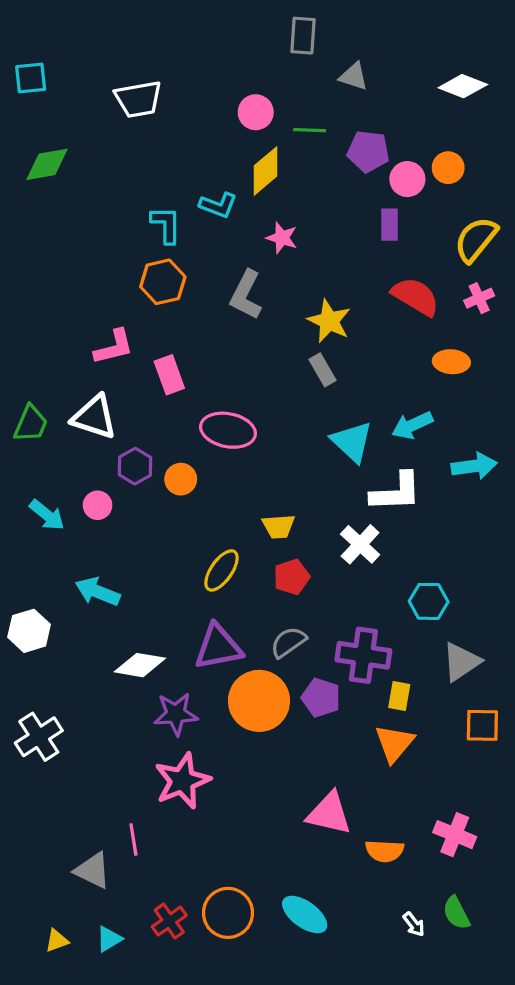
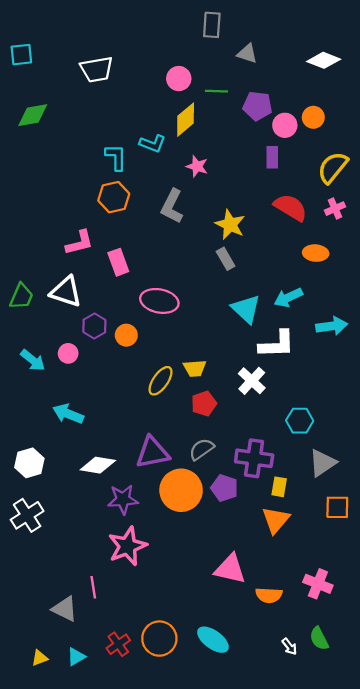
yellow ellipse: (221, 570) -> (161, 381), moved
white hexagon: (29, 631) -> (29, 463), moved

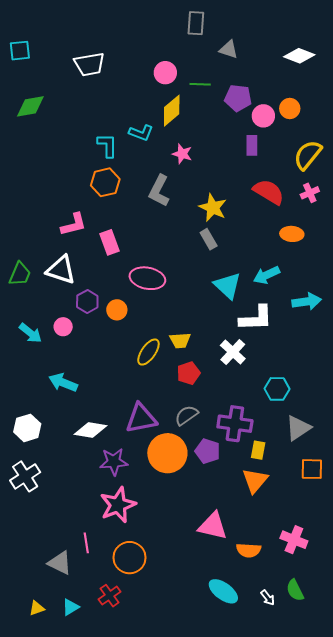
orange circle: (159, 639) -> (130, 558), moved
cyan ellipse: (213, 640) -> (223, 591), moved

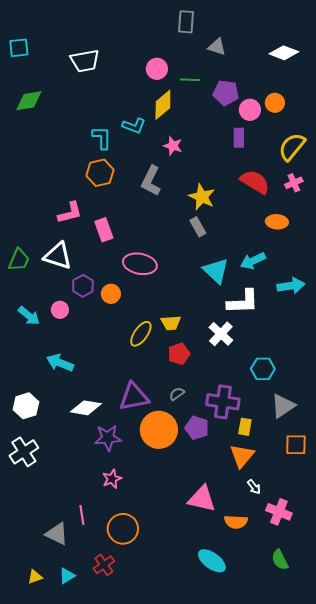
gray semicircle: (186, 415) -> (177, 394), size x0.7
pink star: (118, 505) -> (112, 479), size x0.6
white arrow: (268, 598) -> (254, 487), moved

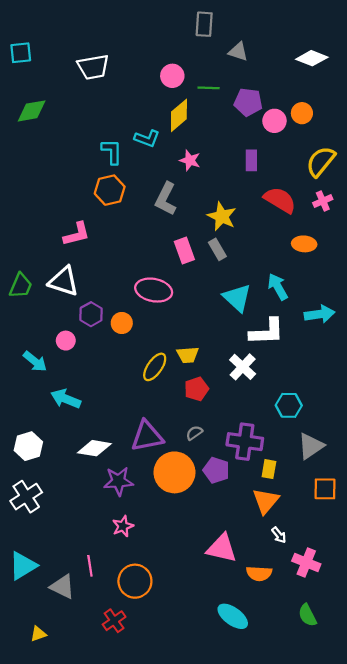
purple rectangle: (239, 138) -> (251, 160), moved
pink rectangle: (104, 230) -> (184, 250), moved
cyan arrow: (253, 261) -> (278, 287), turned 85
cyan arrow: (29, 316) -> (35, 361), moved
cyan triangle: (67, 576) -> (23, 566), moved, size x1.6

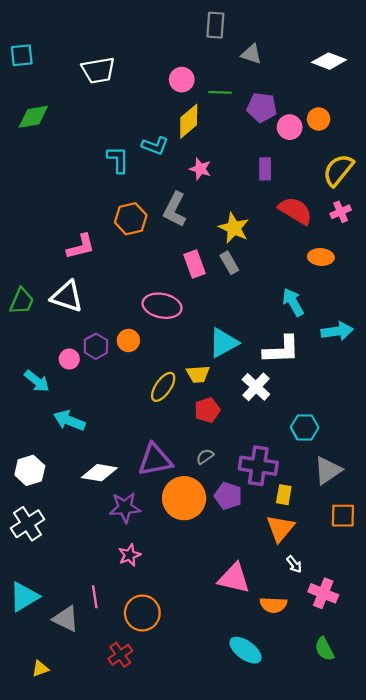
orange hexagon: (110, 190) -> (131, 219), moved
cyan triangle: (237, 298) -> (223, 343), moved, turned 48
purple hexagon: (91, 314) -> (96, 346), moved

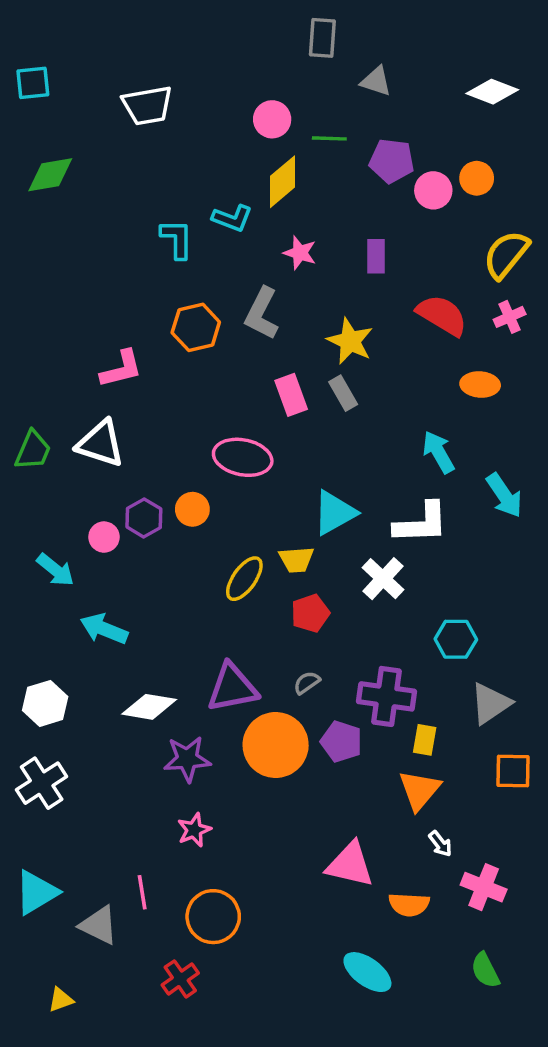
purple rectangle: (265, 169) -> (376, 256), moved
cyan arrow: (337, 331) -> (504, 495), turned 64

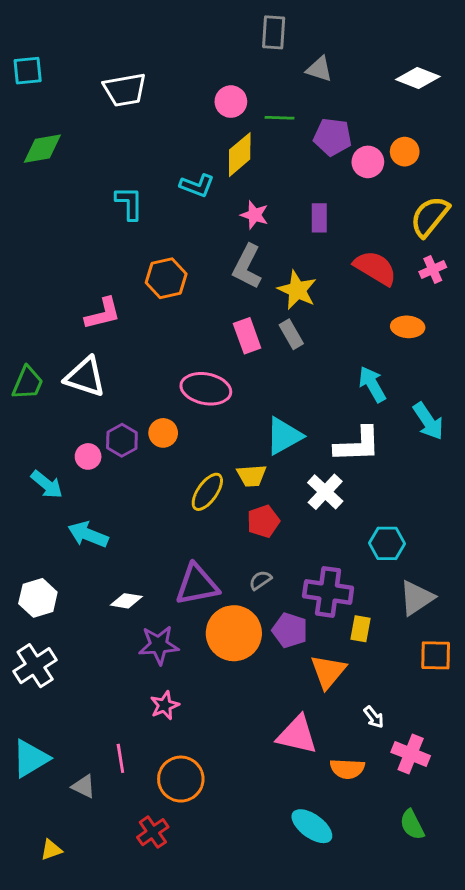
cyan L-shape: (177, 239) -> (129, 203), moved
gray L-shape: (262, 313) -> (247, 266), moved
white diamond: (149, 707) -> (126, 601), size x0.7
orange triangle: (419, 790) -> (328, 672), moved
gray triangle: (99, 925) -> (84, 786), size x0.7

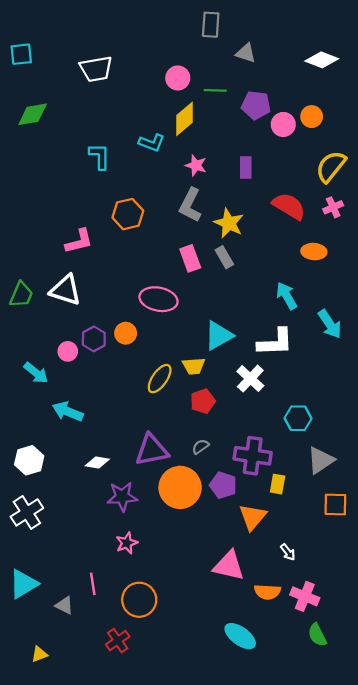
pink cross: (411, 754) -> (305, 596), moved

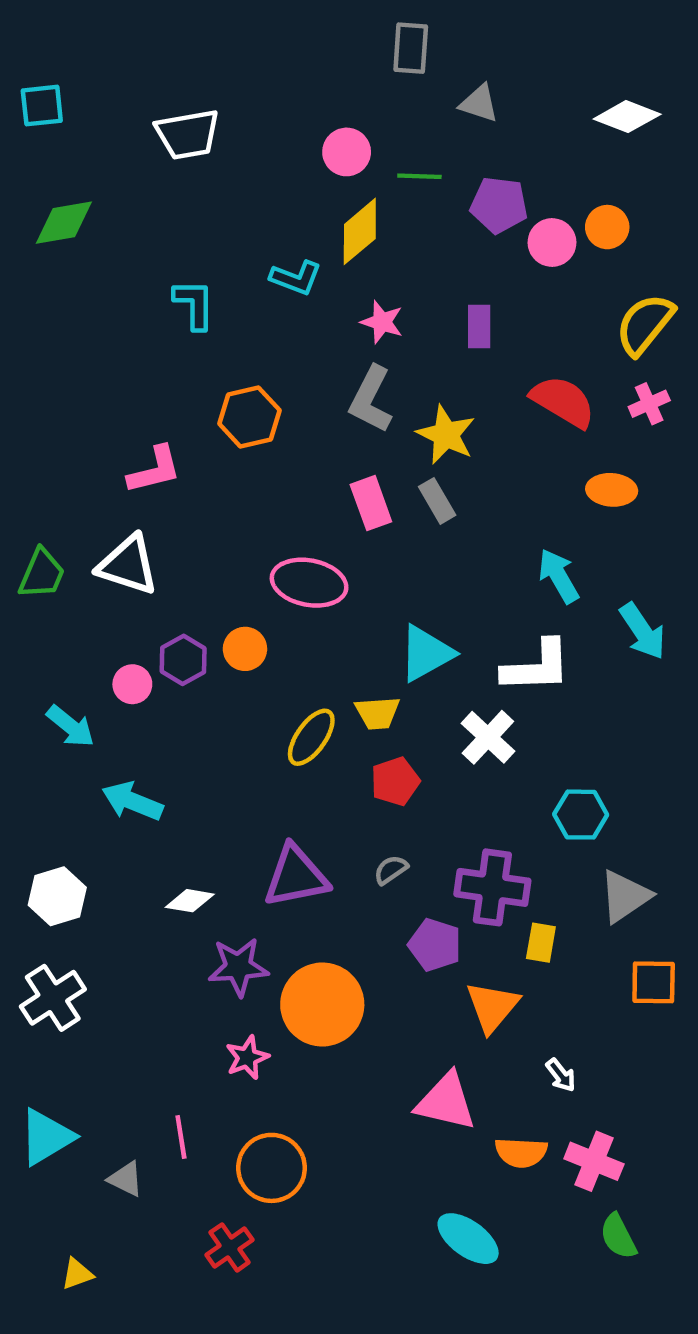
orange circle: (180, 487) -> (322, 1004), moved

